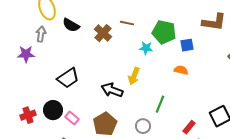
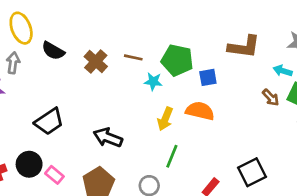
brown line: (127, 23) -> (133, 57), moved
orange semicircle: (181, 70) -> (200, 111), size x1.5
yellow arrow: (134, 76) -> (165, 119), moved

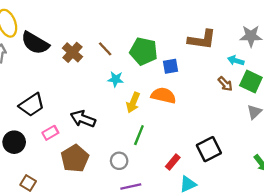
black semicircle: (53, 51) -> (35, 43), size x1.4
brown line: (133, 57) -> (105, 49), turned 35
cyan star: (153, 81) -> (116, 79), moved
pink rectangle: (54, 175) -> (50, 133), moved, turned -70

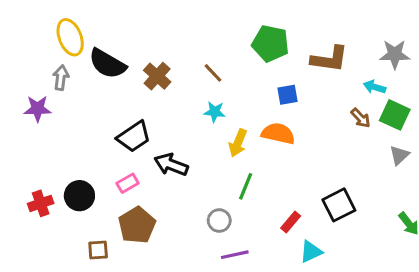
brown line: (105, 49) -> (213, 73), moved
green pentagon: (144, 51) -> (270, 43), moved
black trapezoid: (32, 105) -> (134, 137), moved
brown pentagon: (75, 158) -> (137, 225), moved
brown square: (28, 183) -> (98, 250), turned -35

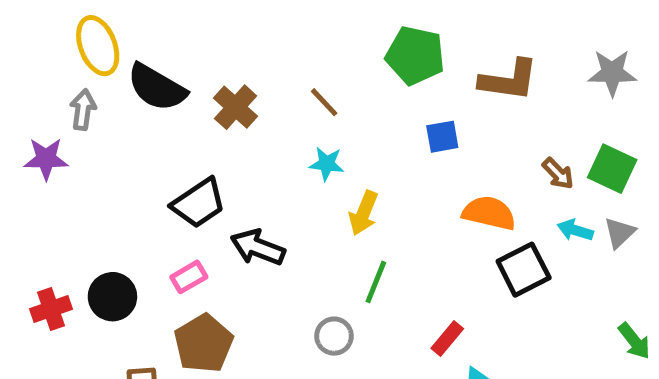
cyan arrow: (375, 87) -> (575, 230), moved
orange semicircle: (278, 134) -> (489, 213), moved
black square: (339, 205) -> (524, 270), moved

